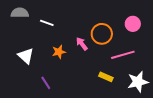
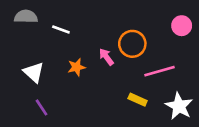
pink circle: (133, 24) -> (182, 26), moved
white star: (138, 82) -> (179, 106), turned -30
purple line: (46, 83) -> (41, 107), moved

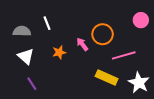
gray semicircle: (26, 17) -> (22, 31), moved
white line: (61, 30) -> (47, 23), turned 48
yellow rectangle: (138, 100) -> (107, 78), size x1.5

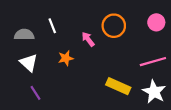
orange circle: (103, 34) -> (114, 26), moved
pink arrow: (82, 44) -> (88, 39), moved
pink line: (124, 55) -> (153, 62), moved

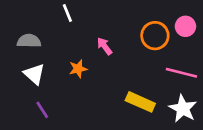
white line: (52, 26) -> (67, 13), moved
orange circle: (114, 26) -> (155, 36), moved
pink line: (153, 62) -> (181, 73), turned 30

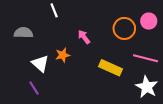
white triangle: (34, 74) -> (40, 64), moved
yellow rectangle: (140, 102) -> (110, 68), moved

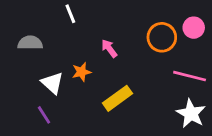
yellow rectangle: (110, 68) -> (117, 98), moved, turned -60

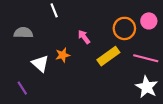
yellow rectangle: (117, 98) -> (108, 56), moved
purple line: (44, 115) -> (22, 88), moved

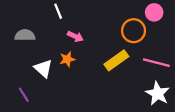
pink circle: (149, 21) -> (154, 12), moved
pink arrow: (84, 37) -> (75, 36), moved, turned 152

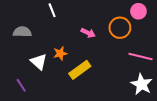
pink arrow: (75, 36) -> (88, 33), moved
yellow rectangle: (116, 60) -> (80, 70), moved

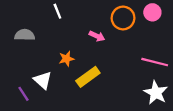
orange circle: (120, 28) -> (123, 18), moved
white triangle: (39, 62) -> (43, 80), moved

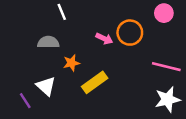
orange circle: (123, 18) -> (130, 33), moved
gray semicircle: (25, 35) -> (48, 42), moved
white star: (156, 93) -> (168, 99), turned 30

